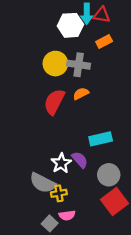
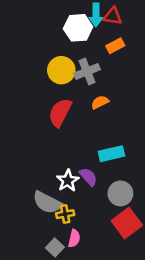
gray cross: (79, 65) -> (87, 71), turned -30
orange semicircle: (81, 94) -> (100, 102), moved
pink semicircle: (67, 215) -> (74, 238), turned -70

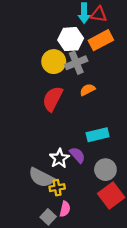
white hexagon: (78, 28) -> (71, 39), moved
orange rectangle: (115, 46) -> (101, 40), size x1.5

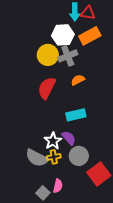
cyan rectangle: (98, 135) -> (76, 115), moved
gray circle: (105, 170) -> (79, 156), moved
yellow cross: (57, 188) -> (54, 157), moved

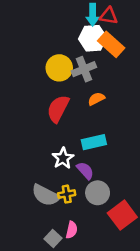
white hexagon: (63, 35) -> (93, 38), moved
orange rectangle: (90, 36) -> (111, 44), turned 70
white star: (53, 141) -> (63, 158), moved

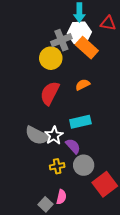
red triangle: (109, 16) -> (108, 23), moved
orange rectangle: (111, 44) -> (87, 48), moved
gray cross: (84, 69) -> (61, 40), moved
gray semicircle: (46, 195) -> (37, 135), moved

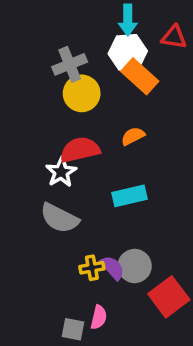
gray cross: (61, 40) -> (70, 64), moved
red semicircle: (50, 93) -> (80, 150), turned 50
white star: (54, 135) -> (61, 172), moved
purple semicircle: (73, 146) -> (112, 268), moved
gray square: (45, 204) -> (73, 329), turned -32

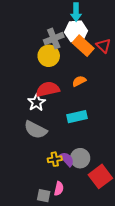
red triangle: (174, 37) -> (103, 46), moved, turned 35
gray cross: (70, 64) -> (54, 39), moved

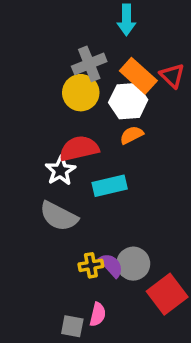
white hexagon: (76, 31) -> (128, 101), moved
cyan rectangle: (77, 117) -> (110, 186), moved

